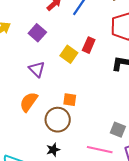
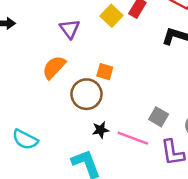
black star: (53, 150) -> (101, 130), moved

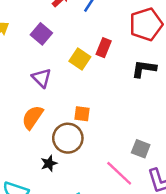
black star: (101, 130) -> (49, 163), moved
pink line: (133, 138) -> (119, 173), turned 32

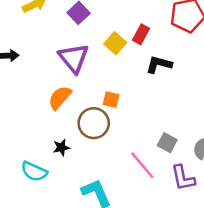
black L-shape: (144, 69) -> (159, 64), moved
purple triangle: (42, 78) -> (74, 58), size x1.5
black star: (49, 163) -> (61, 147), moved

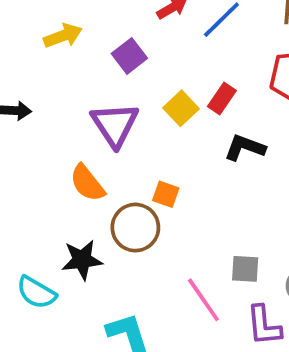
orange semicircle: (60, 98) -> (87, 183), turned -85
gray square: (167, 143) -> (245, 269), turned -30
black star: (61, 147) -> (82, 260), size x1.5

